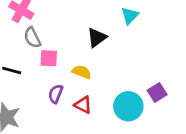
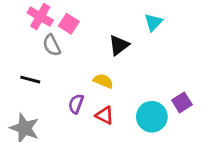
pink square: (49, 58) -> (69, 24), moved, turned 30

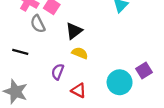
black triangle: (119, 45) -> (74, 31), moved
red triangle: (105, 115) -> (79, 90), moved

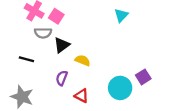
gray semicircle: (38, 24) -> (43, 33), turned -63
black triangle: (74, 31) -> (62, 45), moved

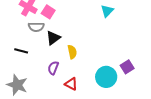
yellow semicircle: (83, 60) -> (72, 52), turned 56

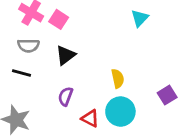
gray semicircle: (36, 27) -> (28, 46), moved
yellow semicircle: (72, 52) -> (118, 79), moved
cyan circle: (106, 77) -> (120, 112), moved

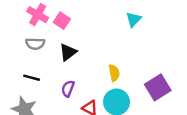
black line: (22, 73) -> (32, 78), moved
purple square: (167, 95) -> (158, 87), size x1.5

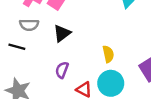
black line: (32, 78) -> (17, 47), moved

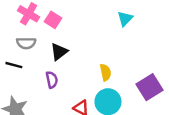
purple semicircle: (62, 70) -> (52, 80), moved, turned 147

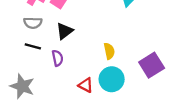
black line: (14, 65) -> (33, 46), moved

